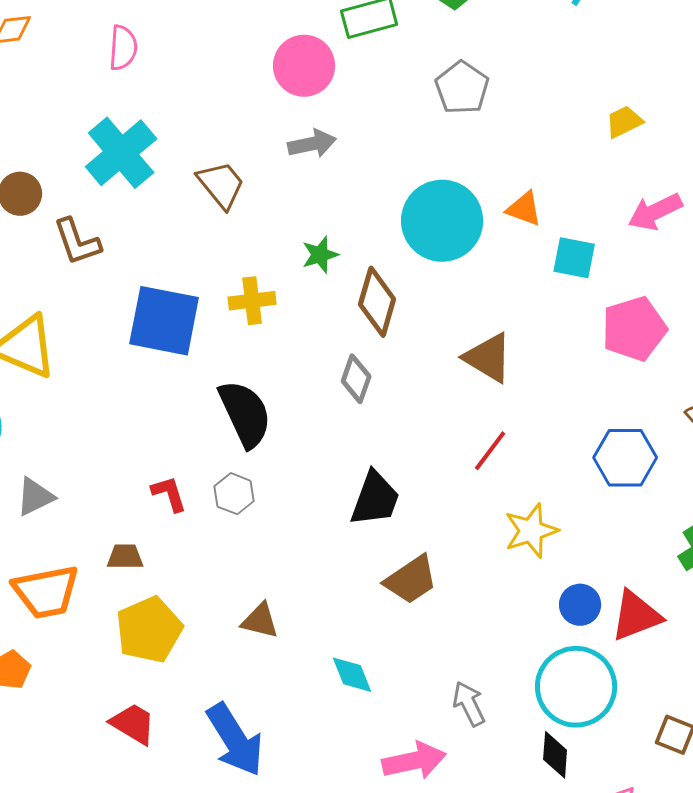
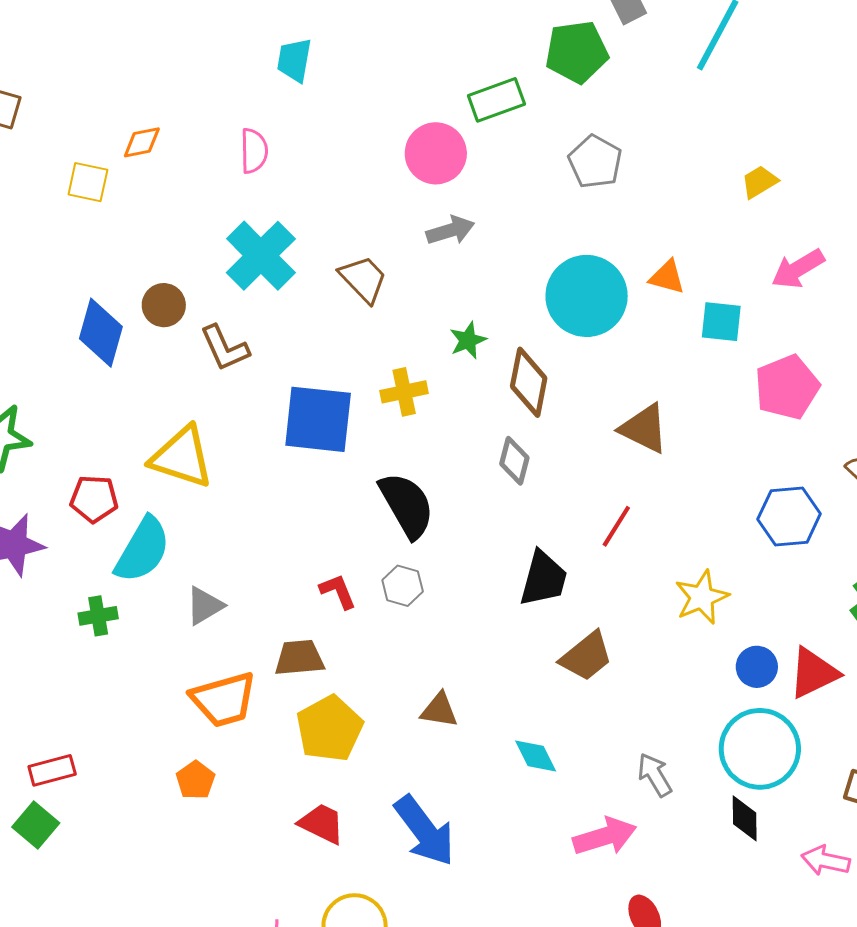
red line: (490, 451) -> (616, 526), moved
brown trapezoid: (125, 557) -> (299, 658), size x1.4

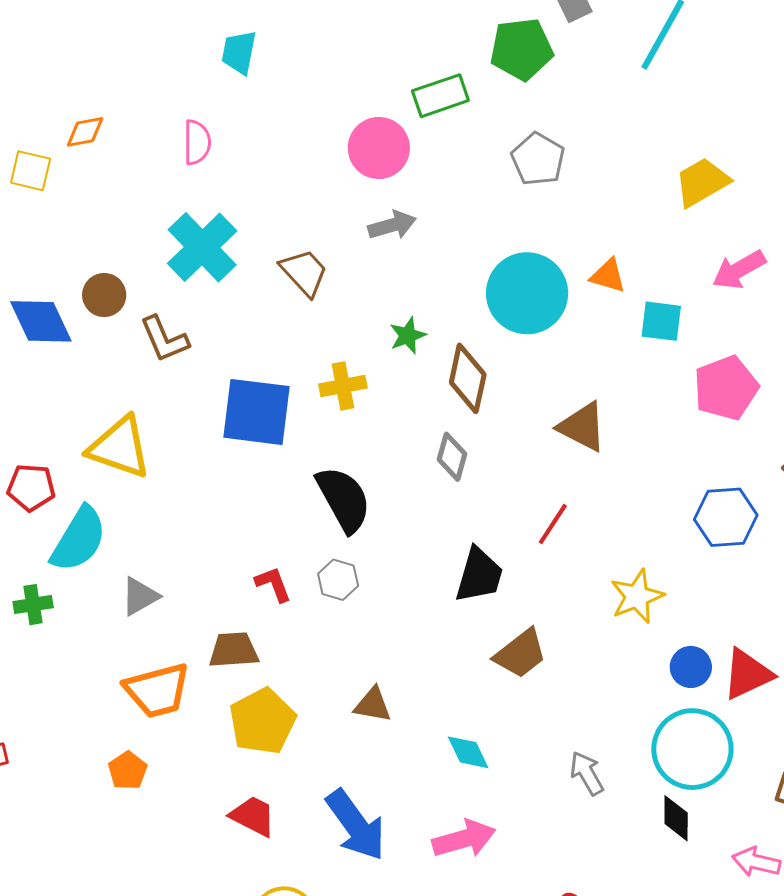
yellow trapezoid: (759, 182) -> (702, 182), size x1.5
blue diamond: (101, 333) -> (41, 321), turned -42
pink arrow: (605, 836) -> (464, 839), moved

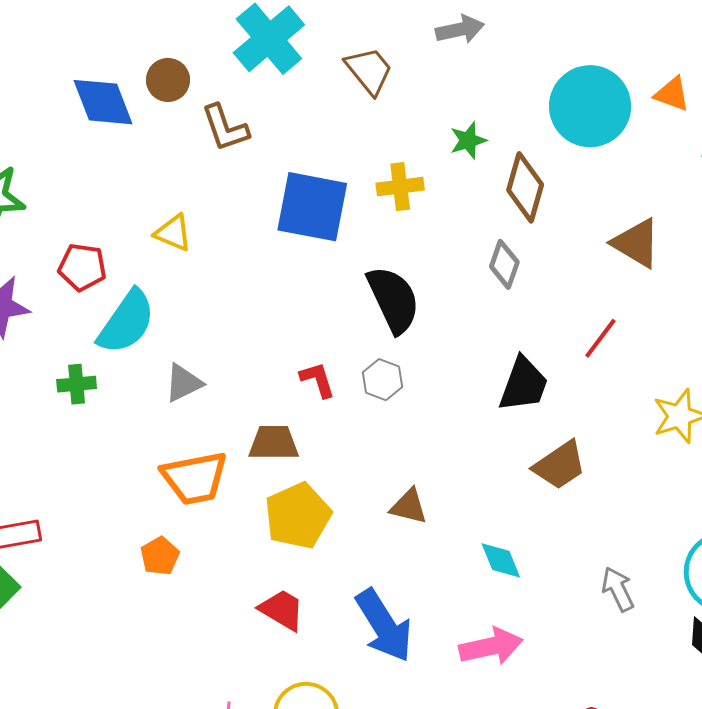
yellow triangle: (120, 447) -> (173, 233), size x0.6

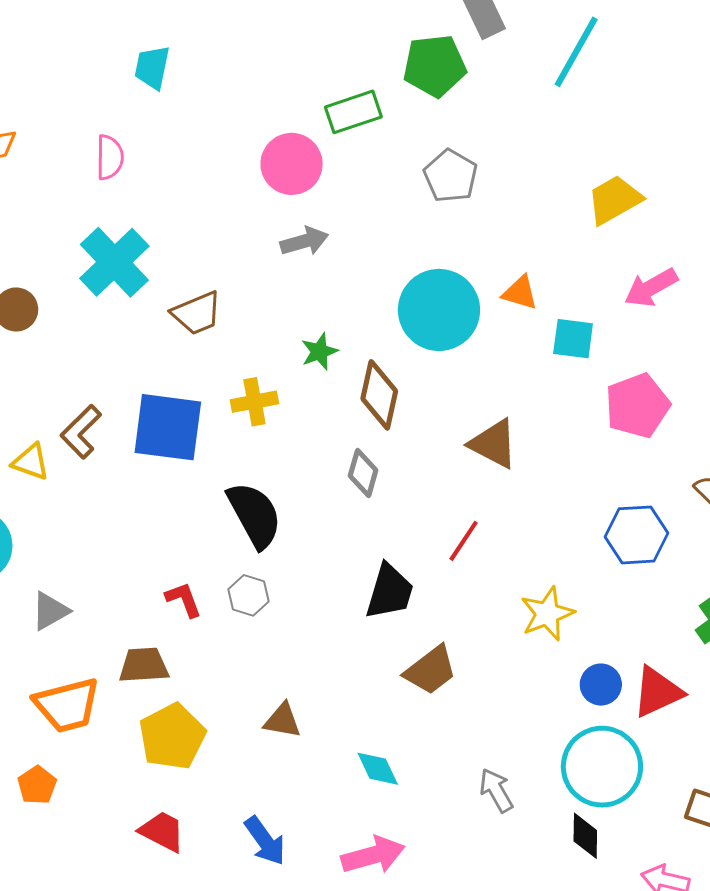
brown trapezoid: (369, 71) -> (197, 313), moved, turned 110
brown L-shape: (225, 128) -> (81, 432), moved, turned 68
blue arrow: (384, 626) -> (265, 841), size x0.7

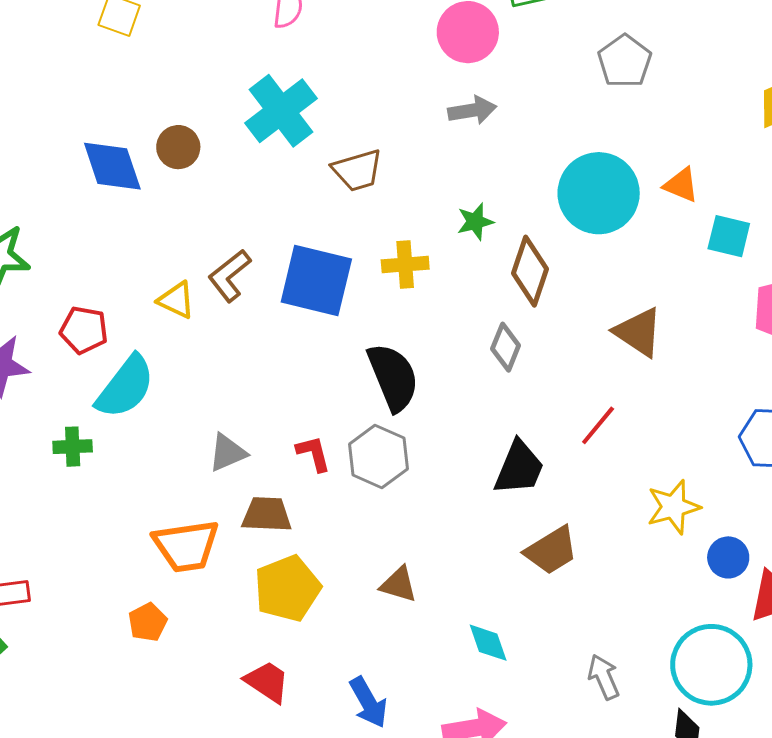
gray hexagon: (249, 595) -> (378, 456), size x1.5
gray triangle: (50, 611) -> (227, 453), moved
blue circle: (601, 685) -> (728, 557), moved

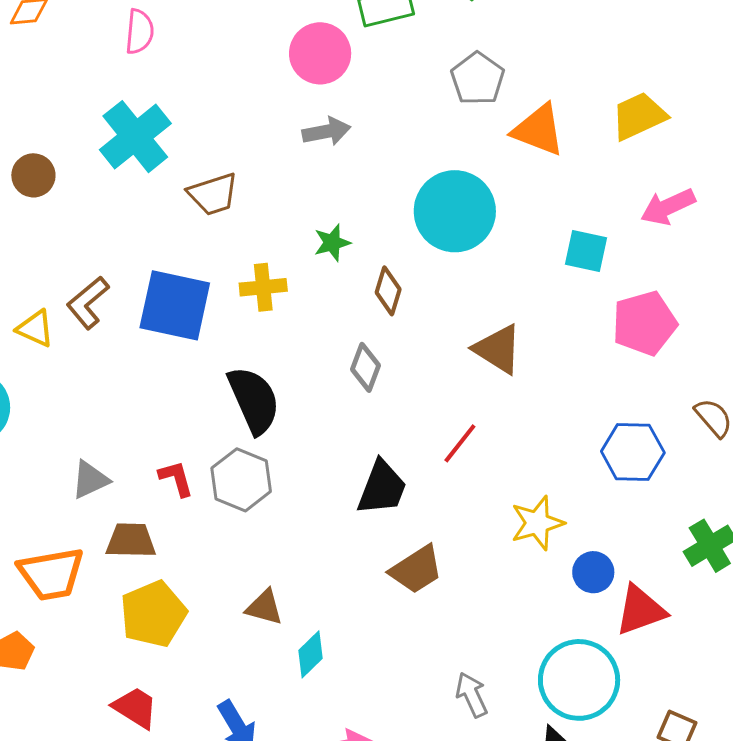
orange triangle: (681, 185) -> (539, 130), moved, size x1.5
brown diamond: (530, 271) -> (388, 291), size x0.7
cyan diamond: (488, 643) -> (310, 654), moved, turned 66

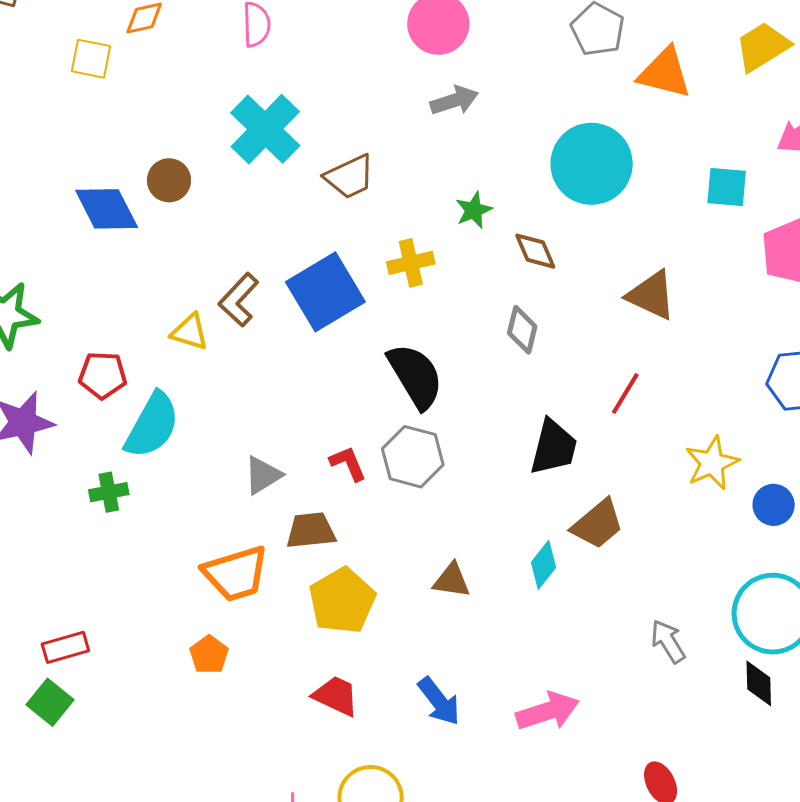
brown diamond: (388, 291) -> (535, 251), turned -33
blue square: (175, 305) -> (325, 292), turned -36
cyan diamond: (310, 654) -> (544, 565), moved

